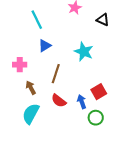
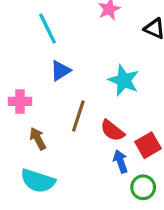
red semicircle: (59, 101) -> (112, 131), moved
cyan semicircle: (31, 114) -> (38, 181), turned -100

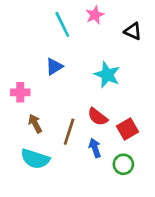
cyan line: (48, 28) -> (62, 24), moved
brown line: (78, 116) -> (69, 132), moved
blue arrow: (120, 161) -> (95, 148), moved

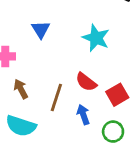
blue triangle: (54, 67) -> (41, 29), turned -30

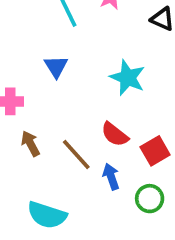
brown line: (56, 98) -> (76, 155), turned -60
cyan semicircle: (21, 126) -> (47, 215), moved

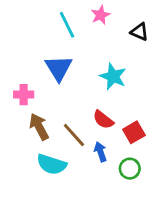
blue triangle: (56, 67) -> (59, 68), size x1.5
brown arrow: (30, 144) -> (39, 127), size x1.4
cyan semicircle: (47, 215) -> (52, 164), moved

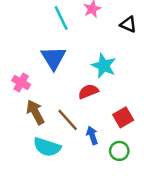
pink cross: (24, 95) -> (21, 83), turned 30
red semicircle: (103, 120) -> (88, 92), moved, turned 120

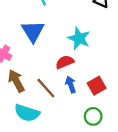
blue arrow: (92, 135) -> (71, 84), moved

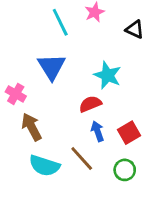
brown line: (46, 88) -> (82, 158), moved

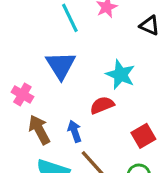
blue arrow: (97, 131) -> (75, 131), moved

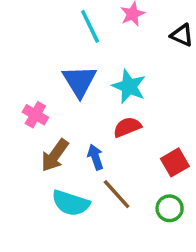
cyan star: (120, 75) -> (129, 86), moved
brown arrow: (39, 130) -> (55, 155), turned -116

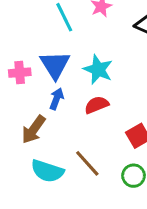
pink cross: (35, 115) -> (20, 73), moved, turned -35
blue arrow: (95, 157) -> (57, 99), moved, turned 40

